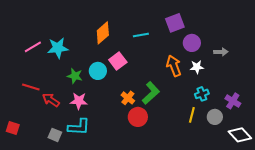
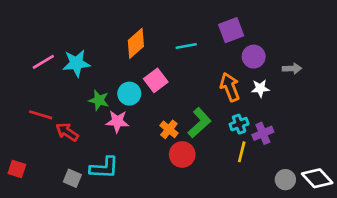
cyan cross: (202, 94) -> (239, 124), moved
pink star: (79, 101) -> (117, 121), moved
purple cross: (233, 101) -> (263, 133), moved, turned 35
yellow line: (192, 115) -> (242, 152), moved
gray circle: (215, 117) -> (285, 180), moved

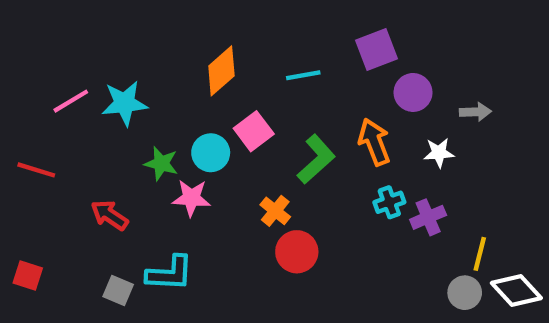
white star: (260, 88) -> (439, 153), moved
red line: (41, 115) -> (36, 170), moved
green L-shape: (199, 123) -> (316, 159), moved
yellow line: (242, 152) -> (480, 254), moved

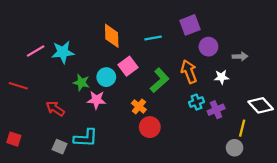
orange diamond: (221, 71) -> (112, 36), turned -50
white diamond: (516, 291) -> (261, 105), moved

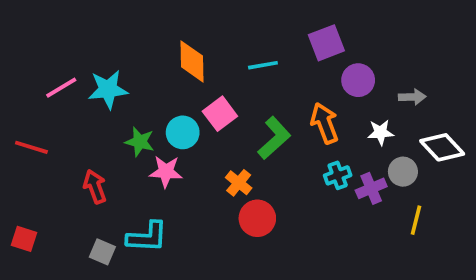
white diamond: (261, 105) -> (442, 147), moved
red arrow: (55, 109) -> (95, 187), turned 36
gray circle: (235, 148) -> (403, 172), moved

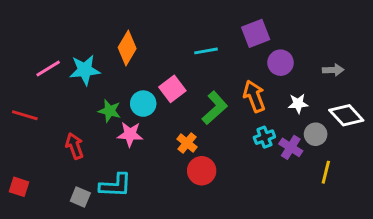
orange diamond: (192, 61) -> (127, 48), moved, turned 32
gray arrow: (412, 97) -> (333, 70), moved
purple cross: (371, 188) -> (291, 147), turned -35

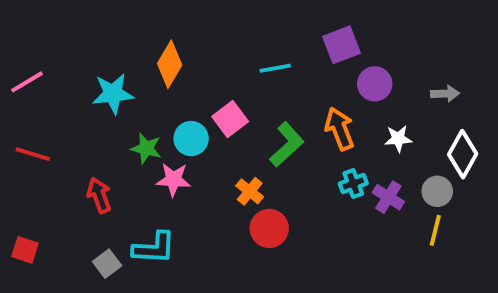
pink line: (48, 68) -> (27, 82), moved
white diamond: (346, 115) -> (463, 154), turned 72
gray circle: (316, 134) -> (437, 191), moved
gray square: (80, 197) -> (107, 264), turned 30

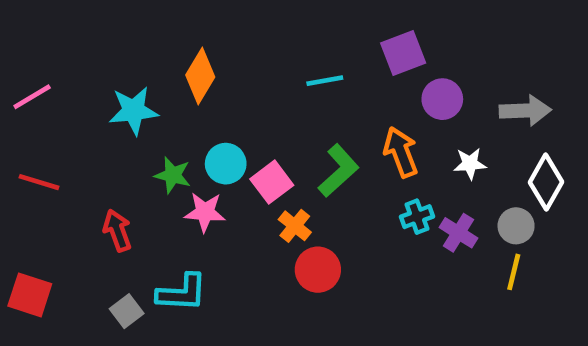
gray arrow: (445, 94) -> (525, 111), size x1.5
pink square: (230, 119) -> (272, 182), moved
red square: (25, 250) -> (30, 295), size x1.4

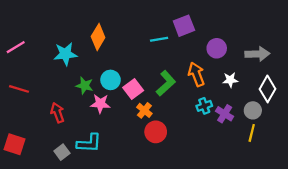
purple square: (403, 53) -> (184, 26), moved

